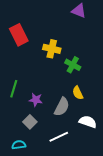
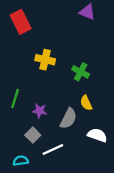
red rectangle: (19, 35) -> (21, 22), moved
yellow cross: (52, 49) -> (45, 60), moved
white line: (59, 137) -> (53, 150), moved

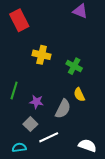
white semicircle: (97, 135) -> (87, 145), moved

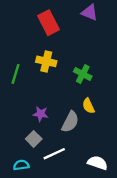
red rectangle: (19, 20) -> (49, 23), moved
green line: (14, 90) -> (16, 74), moved

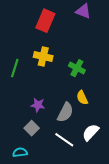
red rectangle: (49, 23) -> (45, 21), turned 50
white line: (54, 154) -> (64, 140), moved, turned 60
white semicircle: (98, 163) -> (91, 132), moved, turned -66

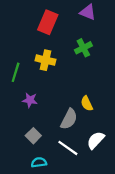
green cross: (77, 68) -> (83, 48), moved, turned 35
purple star: (38, 105) -> (30, 100), moved
cyan semicircle: (20, 152) -> (39, 162), moved

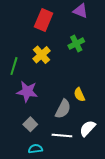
yellow cross: (46, 60) -> (42, 55), turned 36
purple star: (30, 100) -> (27, 92), size x1.5
white line: (68, 148) -> (62, 136), turned -30

